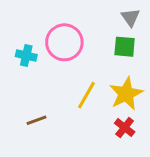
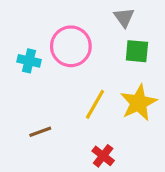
gray triangle: (130, 17) -> (124, 17), moved
red cross: (125, 127) -> (103, 156), moved

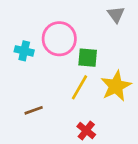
gray triangle: (124, 17) -> (116, 14), moved
green square: (137, 51) -> (88, 58), moved

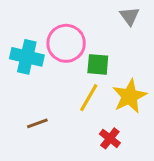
cyan cross: (24, 51) -> (27, 57), size x1.5
red cross: (86, 131) -> (110, 138), moved

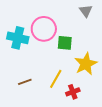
yellow line: (89, 98) -> (56, 79), moved
red cross: (110, 138) -> (73, 92), turned 32

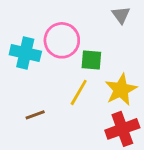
yellow line: (56, 79) -> (79, 92), moved
red cross: (73, 92) -> (122, 129), moved, size x1.6

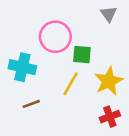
cyan cross: (25, 53) -> (22, 67), moved
red cross: (122, 129) -> (110, 117), size x0.7

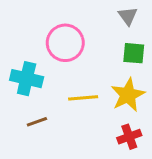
green square: (82, 55) -> (134, 53), moved
yellow line: (71, 84) -> (83, 98), turned 55

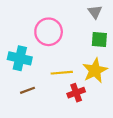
red cross: (129, 137) -> (76, 93), moved

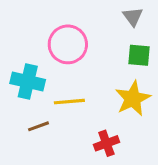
yellow line: (62, 73) -> (69, 102), moved
red cross: (76, 93) -> (106, 143), moved

